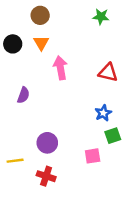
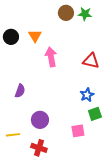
brown circle: (40, 15) -> (66, 13), moved
purple semicircle: (23, 95) -> (20, 91), moved

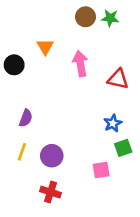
black circle: (11, 37) -> (14, 65), moved
pink arrow: (51, 57) -> (80, 64), moved
yellow line: (13, 135) -> (22, 152), moved, turned -64

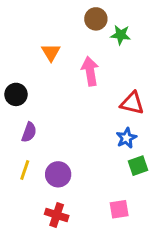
green star: (110, 18) -> (121, 35), moved
black circle: (14, 65) -> (16, 94), moved
red triangle: (118, 79) -> (132, 103), moved
pink square: (101, 170) -> (119, 209), moved

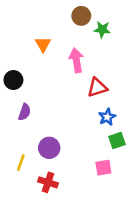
red triangle: (132, 103) -> (97, 87), moved, turned -30
yellow line: (25, 170) -> (21, 163), moved
pink square: (119, 209) -> (103, 168), moved

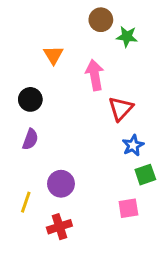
black circle: (13, 80) -> (30, 99), moved
red triangle: (97, 87) -> (121, 109), turned -30
red cross: (48, 182) -> (59, 227), turned -36

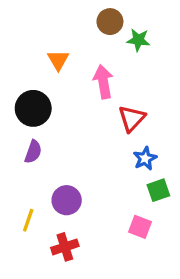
black circle: (30, 99) -> (33, 108), size x1.4
pink square: (128, 208) -> (140, 227), turned 30

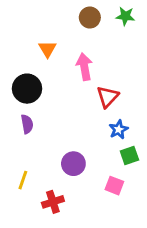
green star: (138, 40) -> (125, 16), moved
purple semicircle: (33, 152) -> (27, 124), turned -30
purple circle: (67, 200) -> (73, 164), moved

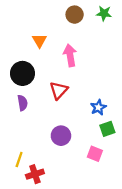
red triangle: (108, 97) -> (59, 90), moved
yellow line: (23, 180) -> (19, 159), moved
red cross: (53, 202) -> (35, 174), moved

